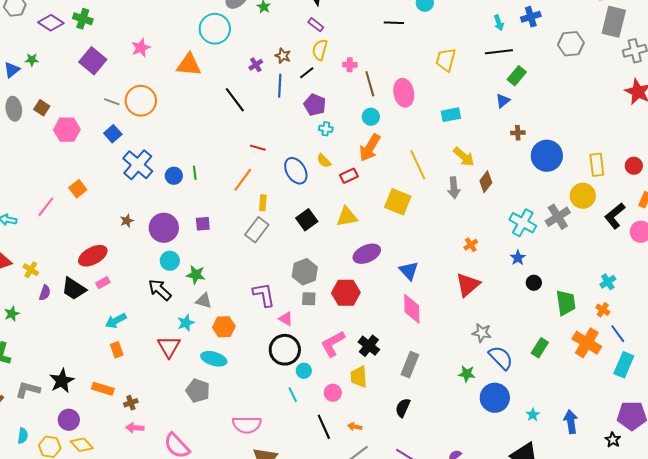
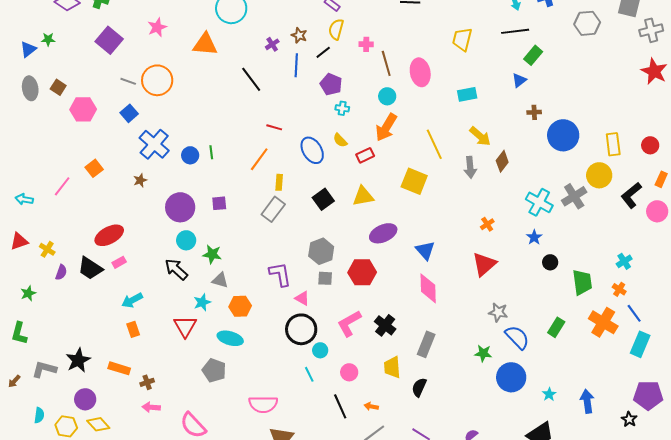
brown star: (127, 221) -> (140, 180), moved
yellow trapezoid: (359, 377) -> (392, 367), moved

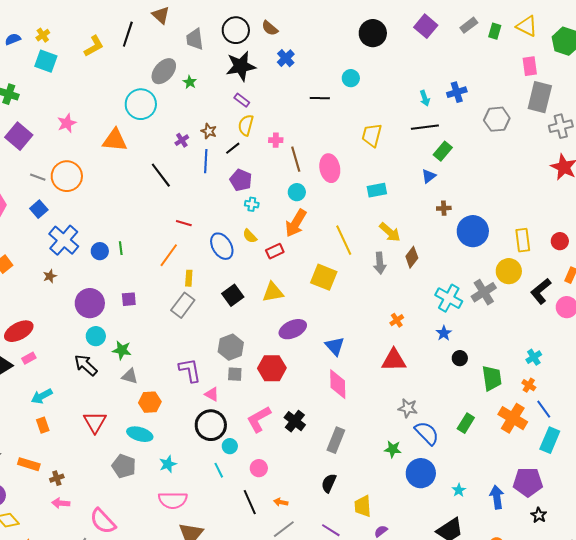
red triangle: (484, 264) -> (394, 360), turned 40
cyan star: (202, 302) -> (168, 464), moved
yellow trapezoid: (392, 367) -> (363, 506), moved
purple pentagon: (648, 395) -> (528, 482), moved

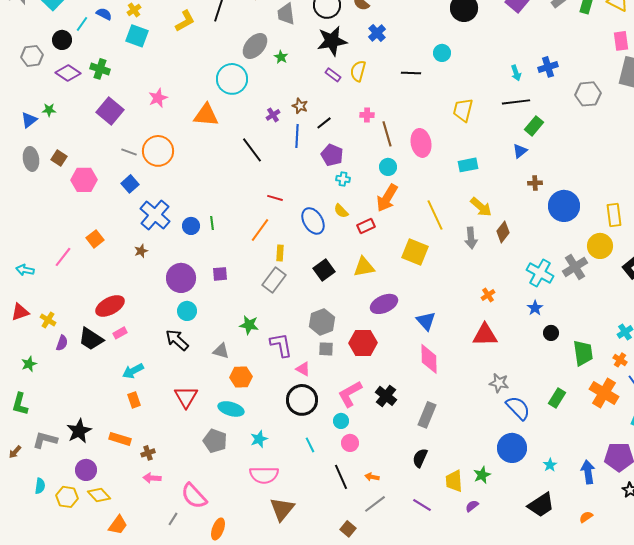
blue semicircle: (13, 39) -> (104, 14), turned 49
yellow semicircle: (246, 125) -> (358, 71), moved
green star: (122, 350) -> (249, 325), moved
cyan circle: (230, 446) -> (341, 421), moved
green star: (393, 449) -> (482, 475), moved, turned -30

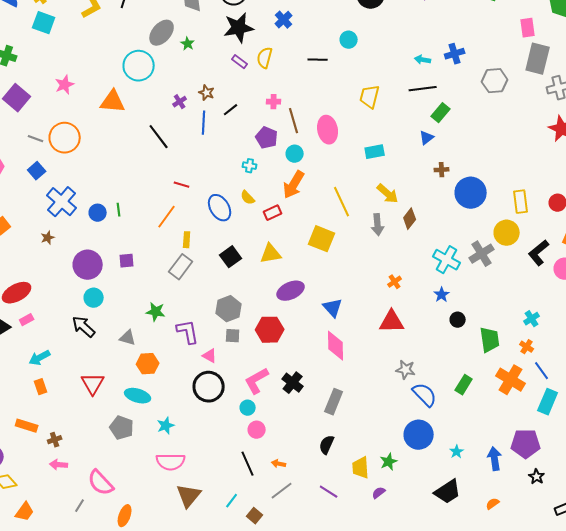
cyan arrow: (516, 73) -> (423, 60), turned 119
purple pentagon: (332, 155) -> (267, 138), moved
cyan line: (310, 445) -> (232, 501), moved, turned 63

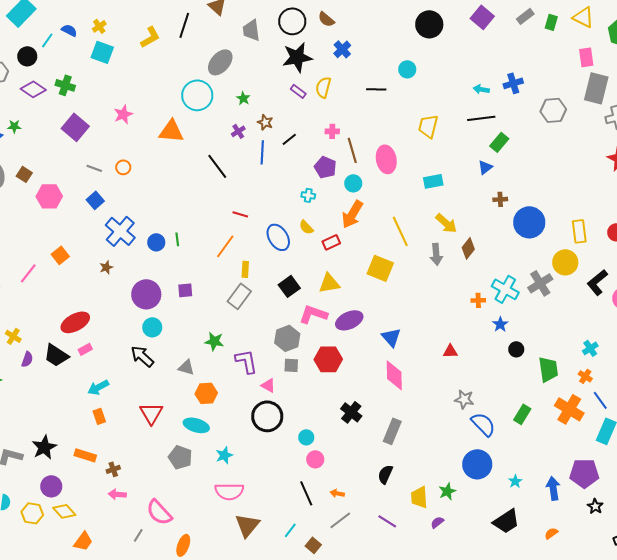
green star: (188, 44) -> (243, 98), moved
orange circle: (65, 138) -> (123, 167), size x0.5
orange cross: (395, 282) -> (478, 300), moved, turned 32
red triangle: (392, 322) -> (450, 351), size x0.6
pink L-shape: (257, 381) -> (313, 314), moved, turned 48

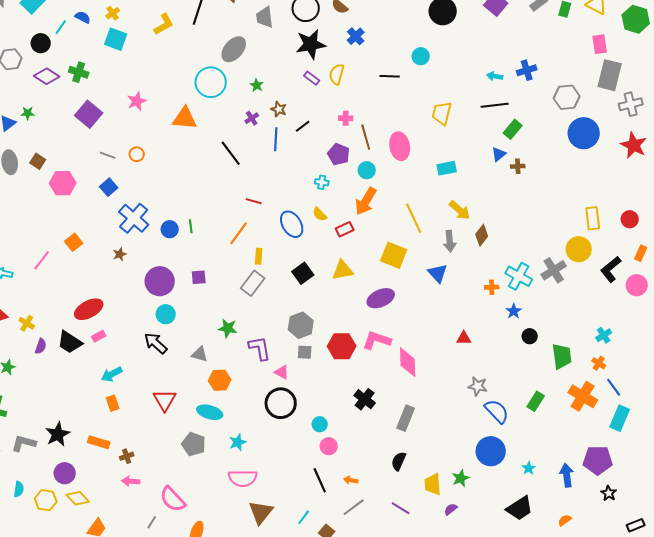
brown cross: (500, 199) -> (518, 166), moved
blue circle: (529, 222) -> (584, 133), moved
pink L-shape: (313, 314) -> (377, 340), moved
purple ellipse: (349, 320) -> (381, 298), moved
blue triangle: (391, 337) -> (438, 273), moved

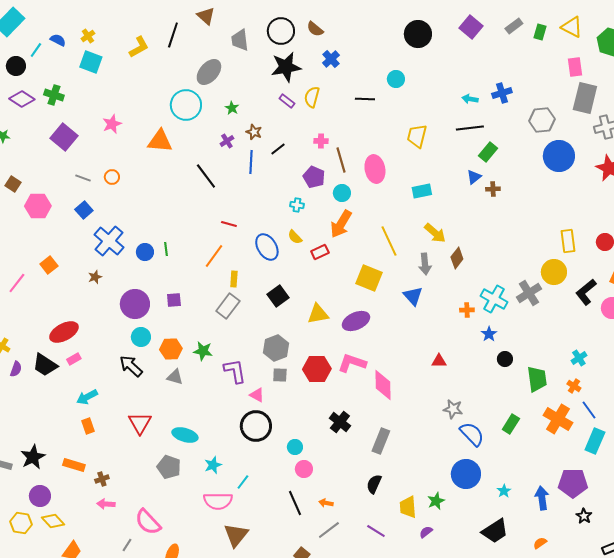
yellow triangle: (343, 270) -> (318, 314), moved
orange hexagon: (220, 380) -> (171, 349), moved
cyan line: (304, 517) -> (243, 482), moved

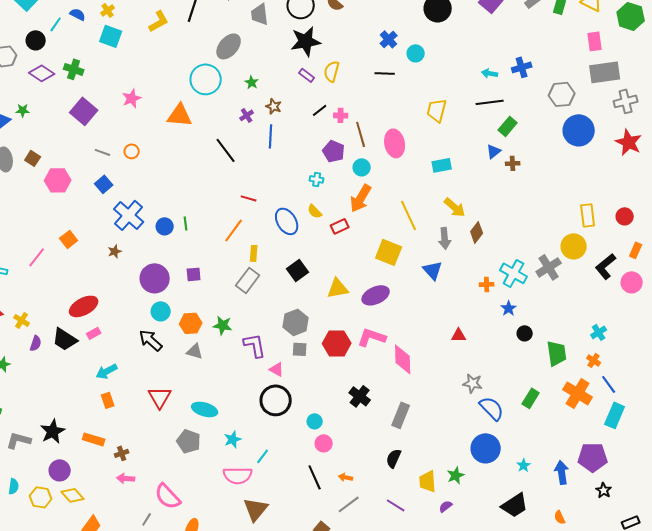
blue cross: (331, 59) -> (389, 39), moved
gray rectangle: (585, 98) -> (605, 72), turned 68
black line: (278, 149) -> (320, 110), moved
orange semicircle: (540, 543) -> (560, 517), turned -80

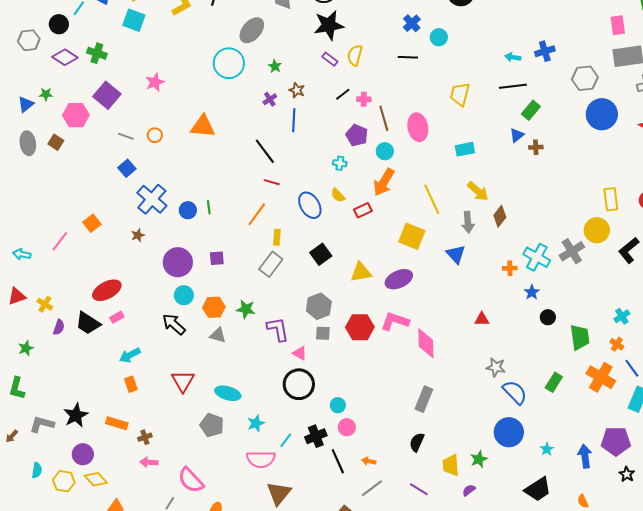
orange triangle: (180, 115) -> (203, 126), moved
black line: (226, 150) -> (265, 151), moved
pink hexagon: (58, 180) -> (76, 115), moved
black cross: (360, 396) -> (316, 436), moved, turned 30

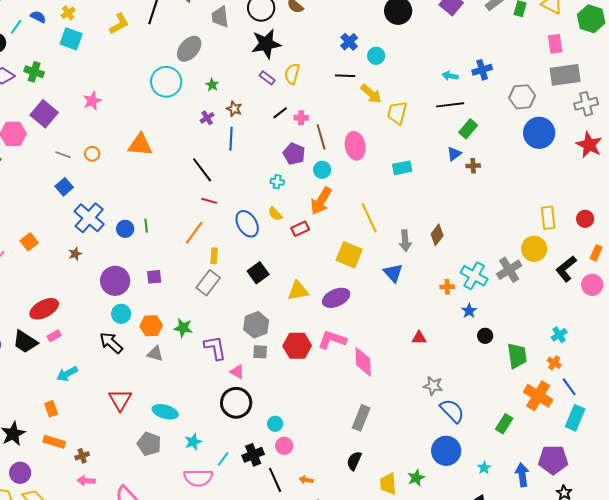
yellow arrow: (478, 191) -> (371, 94), moved
green rectangle: (554, 382) -> (504, 424), moved
orange rectangle: (131, 384) -> (51, 409), moved

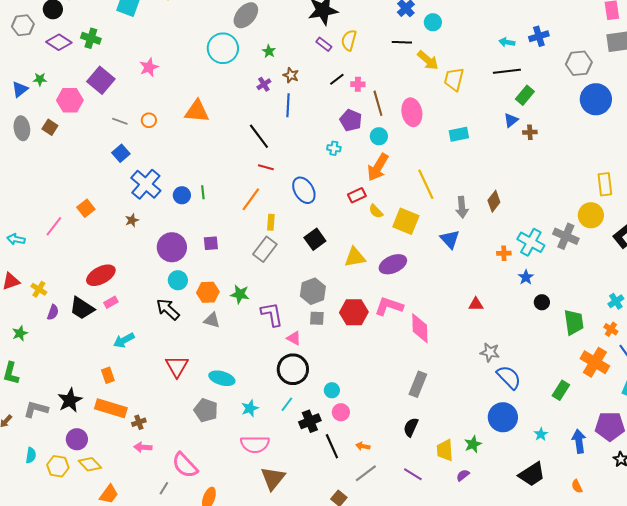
yellow semicircle: (275, 214) -> (376, 211), moved
gray cross: (509, 270) -> (566, 236), turned -35
orange rectangle: (54, 442) -> (111, 408), size x1.4
cyan line: (223, 459) -> (287, 404), moved

